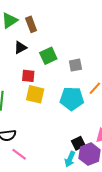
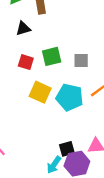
green square: (48, 56) -> (52, 56), moved
yellow square: (35, 94) -> (40, 92), moved

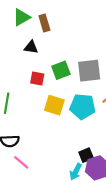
black triangle: (23, 28) -> (31, 47), turned 32
gray square: (81, 60) -> (89, 71), size x1.6

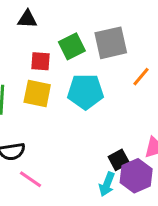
yellow square: (54, 105) -> (37, 93), moved
cyan pentagon: (83, 106) -> (85, 92), moved

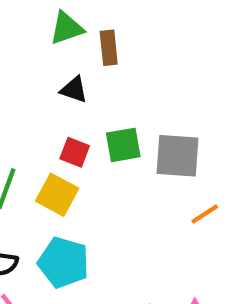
cyan pentagon: (85, 92) -> (64, 262), moved

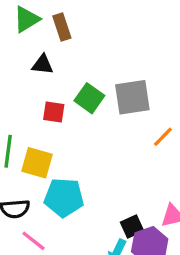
green square: (123, 145) -> (89, 98), turned -32
yellow square: (57, 195) -> (37, 163), moved

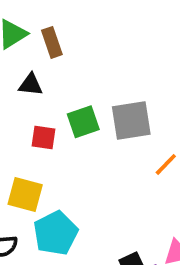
green square: (89, 98) -> (83, 122), turned 36
cyan pentagon: (64, 198) -> (56, 233), turned -30

